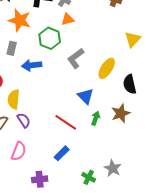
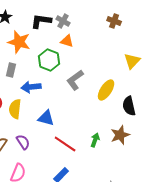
orange triangle: (68, 19) -> (67, 41), turned 32
blue triangle: (86, 96) -> (46, 118), moved, turned -30
yellow semicircle: (14, 99) -> (15, 109), moved

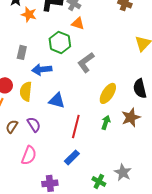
orange star: (19, 42) -> (29, 14), moved, size x0.7
yellow ellipse: (106, 90) -> (108, 93), moved
red line: (65, 144) -> (76, 126), turned 70

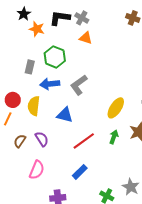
green hexagon: (60, 42) -> (55, 57), moved
gray L-shape: (86, 62) -> (79, 85), moved
red line: (76, 126) -> (84, 141), turned 40

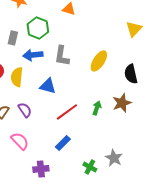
gray L-shape: (79, 85) -> (62, 56), turned -45
yellow ellipse: (116, 108) -> (99, 61), moved
pink semicircle: (37, 170) -> (20, 141), turned -66

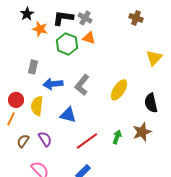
green hexagon: (38, 28) -> (67, 44), moved
gray L-shape: (62, 56) -> (82, 85), turned 30

